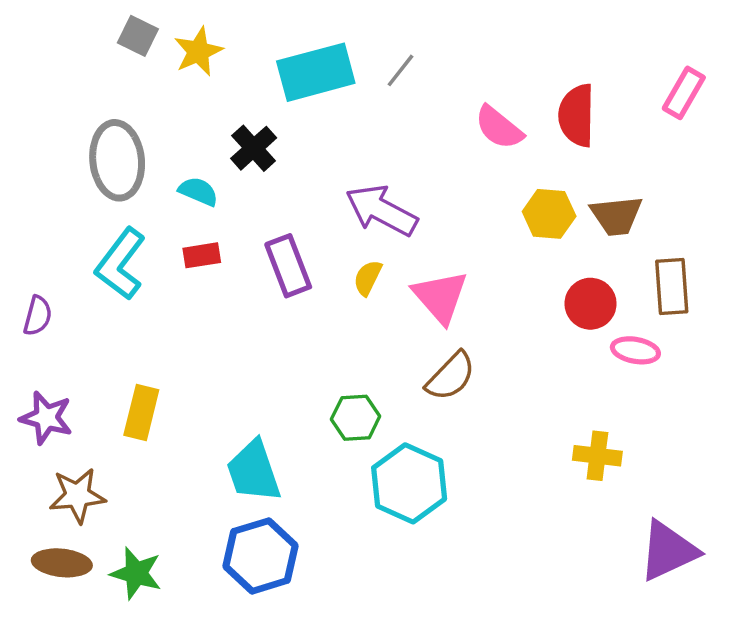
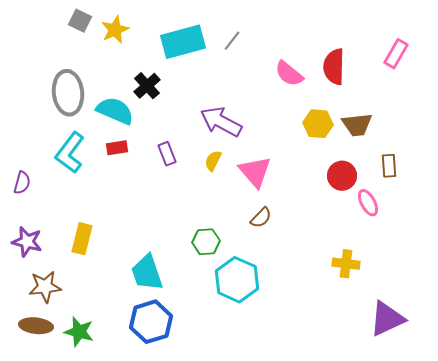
cyan semicircle: (198, 191) -> (115, 111), size x1.6
purple rectangle: (288, 266) -> (167, 154), size x0.7
brown rectangle: (672, 286) -> (389, 166), size x0.7
pink ellipse: (635, 350) -> (368, 203), turned 52
brown semicircle: (451, 376) -> (261, 218), size x0.7

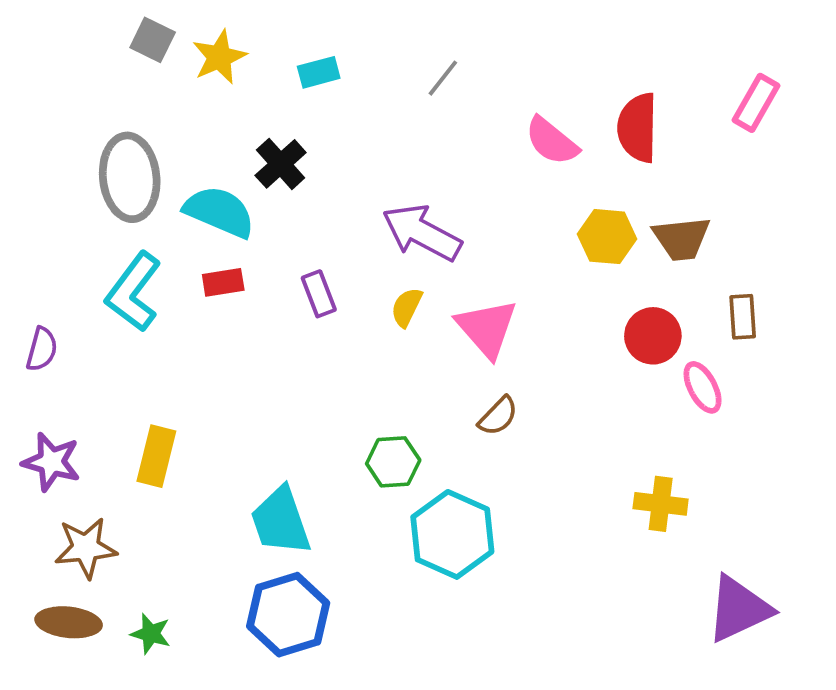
cyan rectangle: (183, 42) -> (319, 72), moved, size x0.5
green star: (79, 332) -> (151, 634), size x0.7

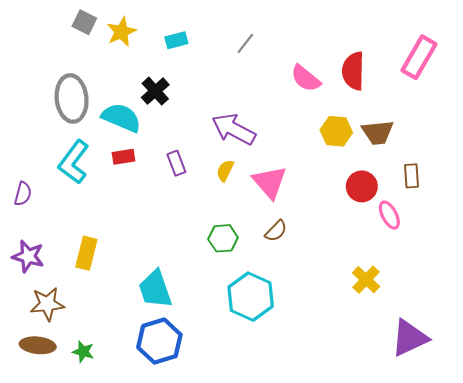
pink rectangle: (756, 103) -> (419, 57), size x1.4
green hexagon: (393, 462) -> (223, 238), moved
yellow cross: (661, 504) -> (366, 280), turned 36

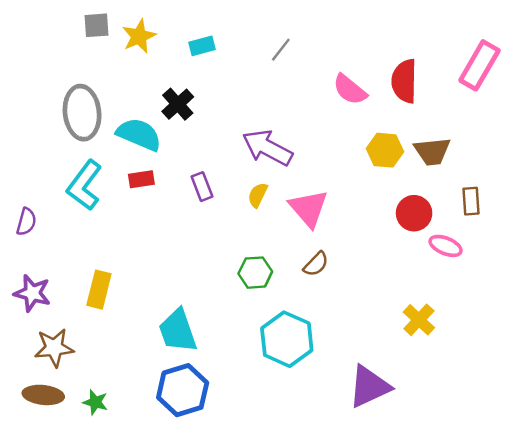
gray square: (84, 22) -> (97, 25), turned -30
pink ellipse: (389, 215) -> (446, 246), turned -40
purple triangle: (409, 338) -> (369, 386), moved

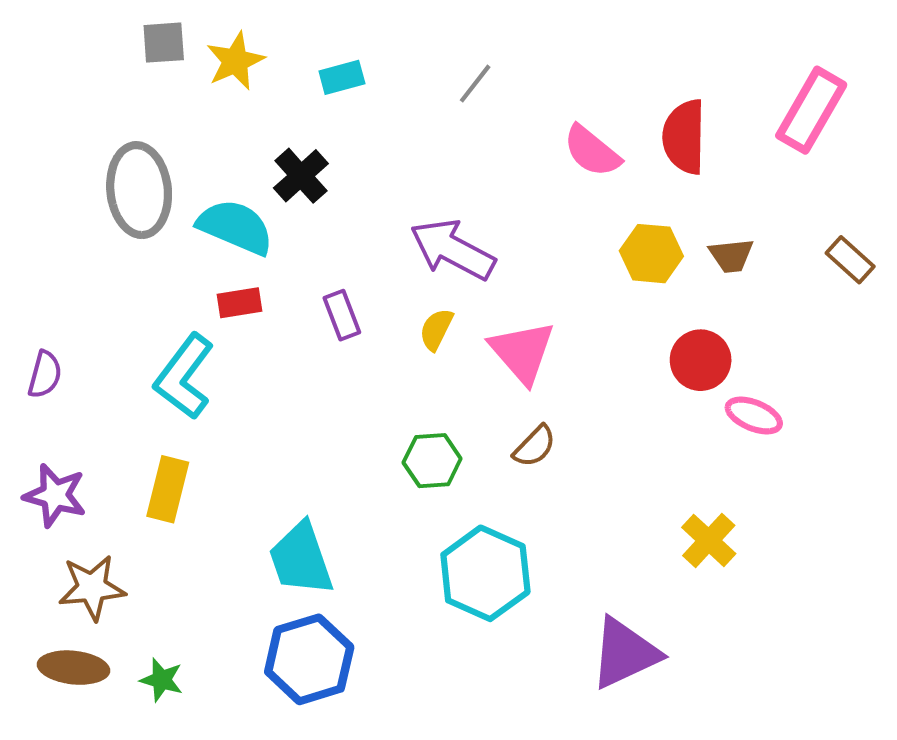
brown trapezoid: (432, 151) -> (731, 256), size x0.7
cyan L-shape: (84, 185) -> (184, 377), moved
brown rectangle: (471, 201) -> (850, 260), moved, turned -44

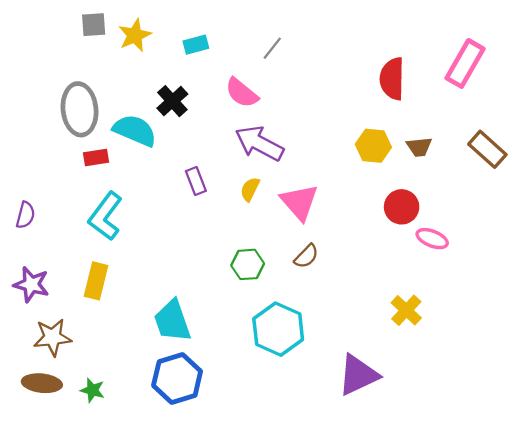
pink semicircle: (592, 151) -> (242, 93), moved
brown rectangle: (850, 260) -> (487, 149), size x1.4
red rectangle: (239, 303) -> (96, 157), moved

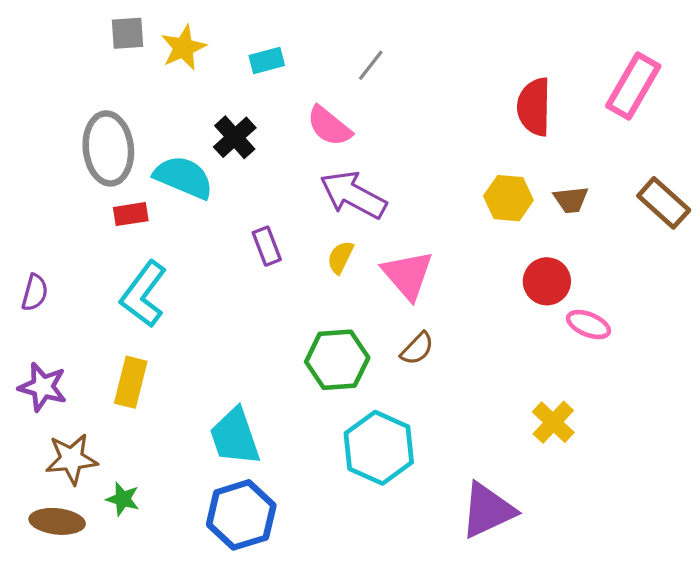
green hexagon: (248, 264) -> (337, 360), size x1.4
green star: (92, 390) -> (123, 499), moved

